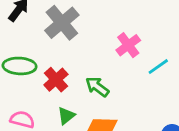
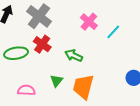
red cross: (56, 80) -> (42, 44), moved

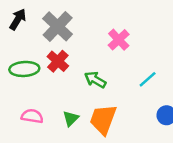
cyan line: (113, 32) -> (148, 79), moved
green triangle: (56, 81) -> (71, 118), moved

